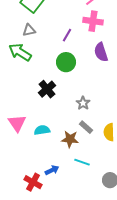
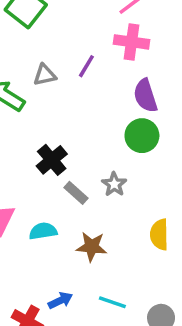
gray triangle: (29, 30) -> (45, 75), moved
green circle: (66, 62) -> (142, 136), moved
gray rectangle: (86, 127) -> (76, 193), moved
cyan line: (82, 162) -> (112, 302), moved

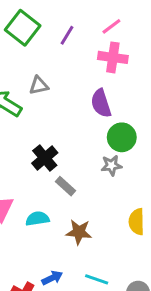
purple line: (86, 66) -> (67, 35), moved
purple semicircle: (145, 96) -> (101, 103), moved
gray star: (114, 184) -> (111, 165), moved, turned 30

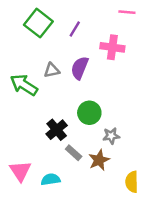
pink line: (111, 26) -> (127, 12), moved, turned 42
purple semicircle: (101, 103) -> (80, 68), moved, turned 40
green circle: (122, 137) -> (89, 113), moved
brown star: (79, 232) -> (99, 160), moved, turned -30

